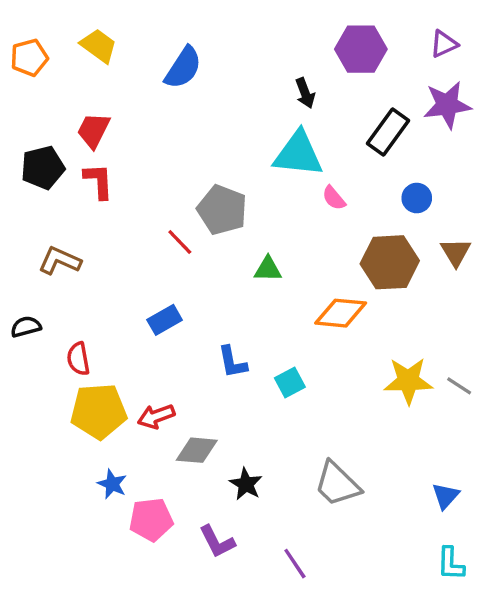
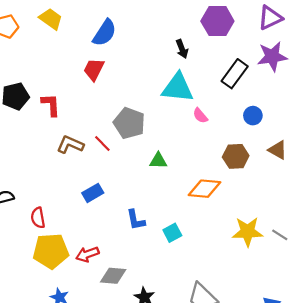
purple triangle: (444, 44) -> (270, 18), size x1.4
red trapezoid: (94, 130) -> (94, 69), moved
brown triangle: (456, 252) -> (278, 150), turned -30
brown L-shape: (60, 261) -> (70, 145), moved
brown hexagon: (390, 262) -> (236, 156), size x0.7

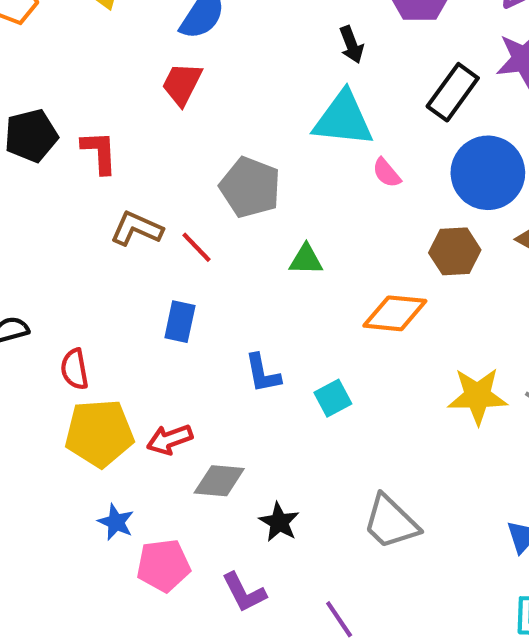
blue circle: (253, 116) -> (488, 173), size x2.0
red line: (102, 144) -> (196, 247), moved
blue rectangle: (93, 193) -> (180, 322), turned -48

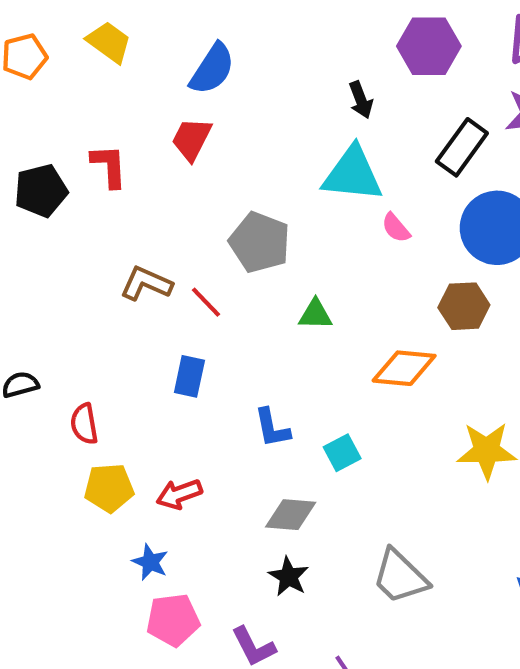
red L-shape: (99, 152) -> (109, 166), moved
yellow pentagon: (99, 433) -> (109, 488), size x0.7
gray diamond: (219, 481) -> (291, 515), moved
blue star: (116, 522) -> (150, 562), moved

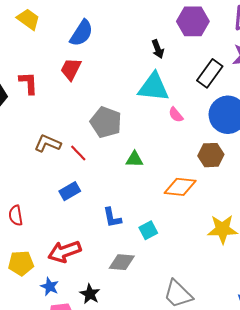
blue rectangle: (189, 376) -> (70, 191), turned 48
yellow pentagon: (109, 488) -> (21, 263), moved
red arrow: (179, 494) -> (64, 252), size x1.4
black star: (289, 577) -> (90, 294), moved

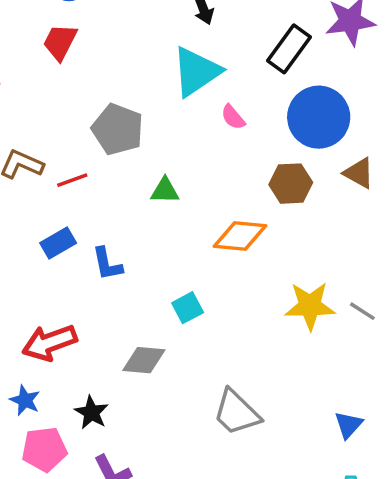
cyan triangle: (154, 87) -> (196, 72), turned -40
red line: (78, 153) -> (72, 180), turned -66
blue L-shape: (112, 218) -> (107, 264), moved

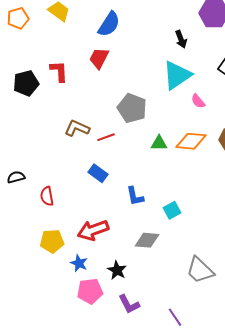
orange diamond: (240, 236) -> (191, 141), moved
blue rectangle: (58, 243) -> (98, 173), turned 66
blue L-shape: (107, 264) -> (135, 196), moved

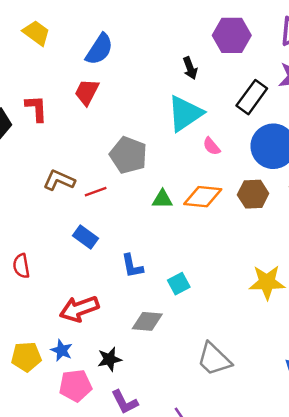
yellow pentagon: (52, 241) -> (26, 357), moved
black star: (117, 270) -> (109, 359), turned 30

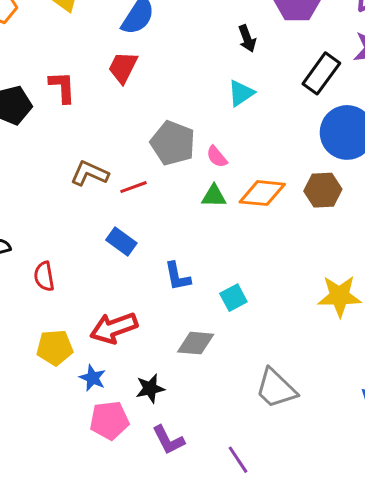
cyan triangle: (185, 113) -> (241, 93), size x0.6
pink semicircle: (212, 146) -> (217, 157), moved
yellow pentagon: (26, 357) -> (55, 348), moved

